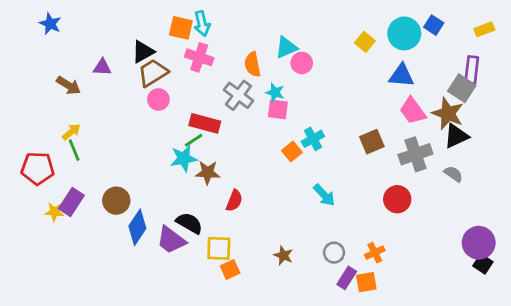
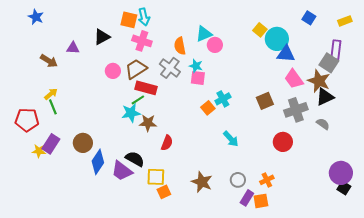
cyan circle: (404, 33) -> (277, 39), moved
brown trapezoid: (153, 73) -> (136, 69), moved
brown star: (283, 255) -> (202, 182), size x1.5

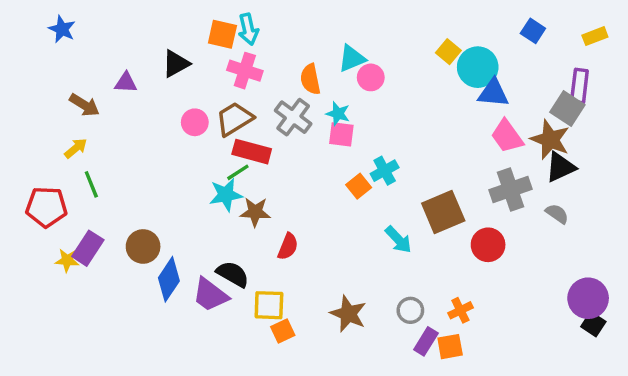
yellow arrow: (51, 94) -> (76, 148), moved
brown square: (265, 101) -> (443, 212), moved, size x1.4

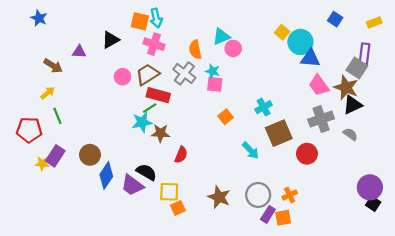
cyan cross: (385, 171) -> (264, 107), moved
gray circle: (410, 310) -> (258, 195), size x1.5

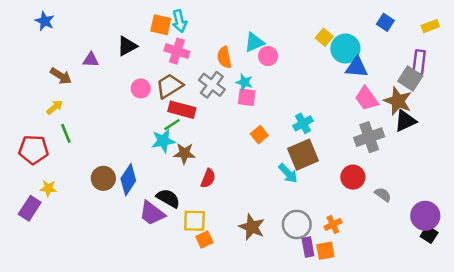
brown square: (279, 133) -> (303, 155), moved
gray semicircle: (350, 134) -> (383, 195), moved
purple rectangle: (55, 156) -> (30, 208), moved
blue diamond: (106, 175) -> (128, 180), moved
purple rectangle: (268, 214) -> (308, 247), turned -42

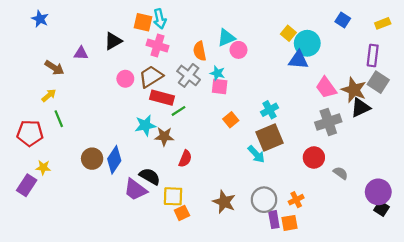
blue triangle: (357, 67) -> (298, 60), moved
gray square: (410, 78) -> (378, 82), moved
green line: (172, 125) -> (179, 111), moved

